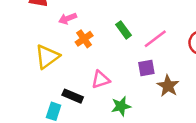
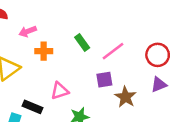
orange cross: (84, 39) -> (44, 51), turned 35

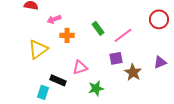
red circle: (158, 55) -> (159, 19), moved

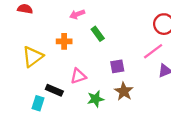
pink arrow: (54, 19) -> (77, 14), moved
pink line: (123, 35) -> (153, 51), moved
brown star: (133, 72) -> (124, 91), moved

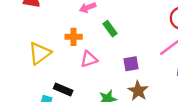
pink triangle: (78, 76) -> (89, 59), moved

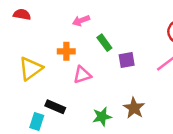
purple square: (131, 64) -> (127, 60), moved

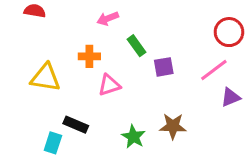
yellow triangle: (31, 69) -> (45, 78), turned 45
brown star: (134, 108) -> (173, 126), turned -30
green star: (102, 117) -> (133, 137), turned -30

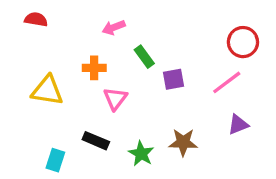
pink triangle: (109, 85) -> (115, 99), turned -35
purple triangle: (231, 97) -> (238, 125), moved
black rectangle: (76, 125) -> (96, 141), moved

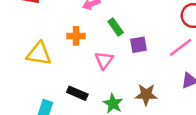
pink triangle: (115, 99) -> (104, 60), moved

